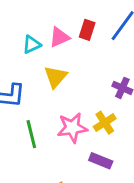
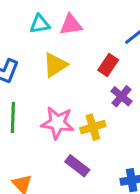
red rectangle: (87, 30) -> (108, 65), moved

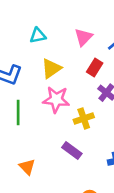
pink triangle: (71, 25) -> (83, 37), moved, turned -36
pink star: (57, 123) -> (56, 99), moved

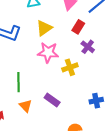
green line: (18, 113) -> (18, 82), moved
purple rectangle: (72, 150) -> (52, 100), moved

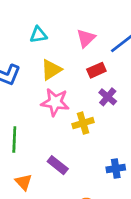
red rectangle: (78, 27) -> (96, 70), turned 32
orange triangle: (26, 106) -> (24, 182), moved

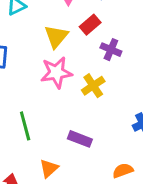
yellow triangle: (51, 70) -> (56, 37), moved
orange triangle: (24, 182) -> (49, 168), turned 48

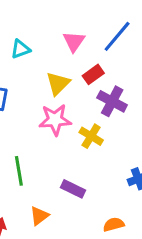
purple cross: (111, 50) -> (112, 101), size x1.4
yellow cross: (93, 86) -> (91, 136), turned -30

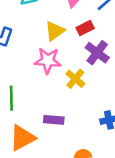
purple rectangle: (73, 189) -> (54, 120), turned -30
orange triangle: (39, 216) -> (22, 138), size x1.6

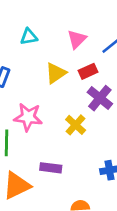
pink star: (48, 61) -> (28, 117), moved

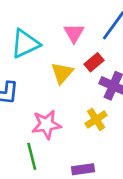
cyan triangle: (29, 37) -> (25, 44), size x1.6
yellow cross: (76, 125) -> (96, 119), turned 30

